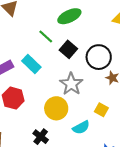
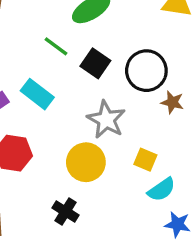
yellow square: (101, 110) -> (145, 160), moved
cyan semicircle: (81, 127) -> (161, 190), moved

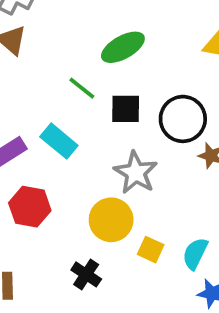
black square: (95, 63) -> (126, 109), turned -36
yellow square: (145, 160) -> (151, 250), moved
cyan semicircle: (161, 190) -> (195, 254), turned 148

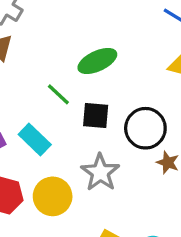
yellow circle: (111, 220) -> (53, 196), moved

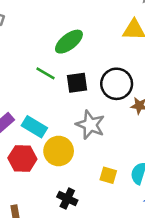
cyan rectangle: (35, 139) -> (34, 127), moved

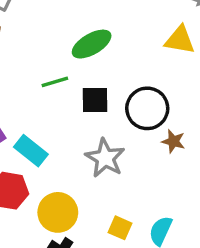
green line: (45, 73) -> (55, 82), turned -54
yellow circle: (59, 151) -> (58, 212), moved

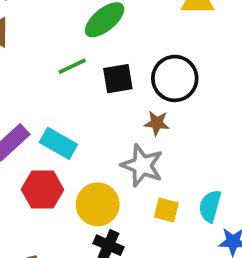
brown star: (173, 141) -> (157, 123), moved
gray star: (105, 158) -> (142, 165), moved

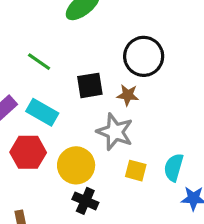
green line: (72, 66) -> (39, 62), moved, turned 60
black square: (118, 79) -> (90, 85), moved

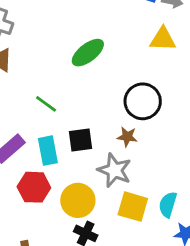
black square: (90, 85) -> (81, 140), moved
cyan rectangle: (42, 112) -> (48, 151), turned 48
yellow square: (136, 171) -> (133, 207), size x1.5

